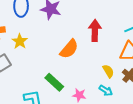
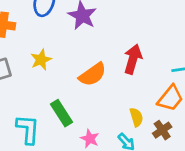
yellow star: (20, 41) -> (41, 60), moved

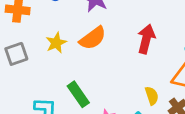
orange semicircle: (93, 75) -> (93, 38), moved

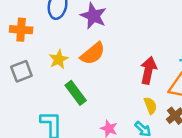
red arrow: (146, 39) -> (148, 70), moved
green rectangle: (78, 94) -> (76, 93), moved

